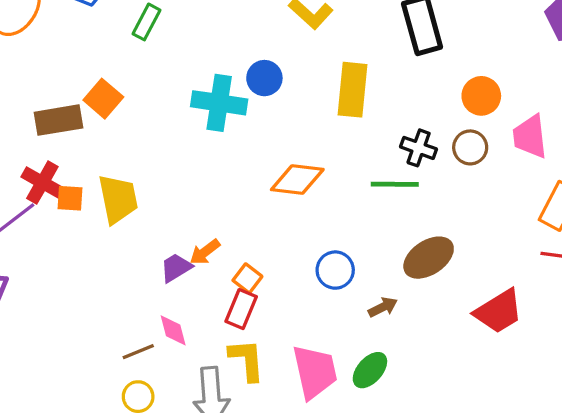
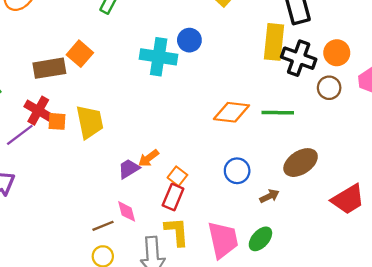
yellow rectangle: (352, 90) -> (274, 42), moved
black cross: (419, 148) -> (299, 58), moved, size x1.4
orange diamond: (297, 179) -> (231, 112), moved

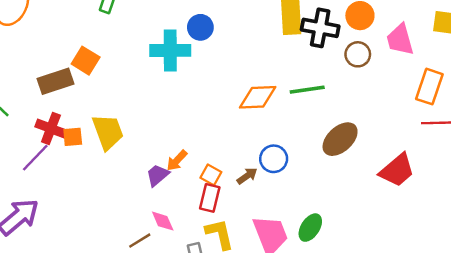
brown arrow: (269, 196) -> (247, 176), moved

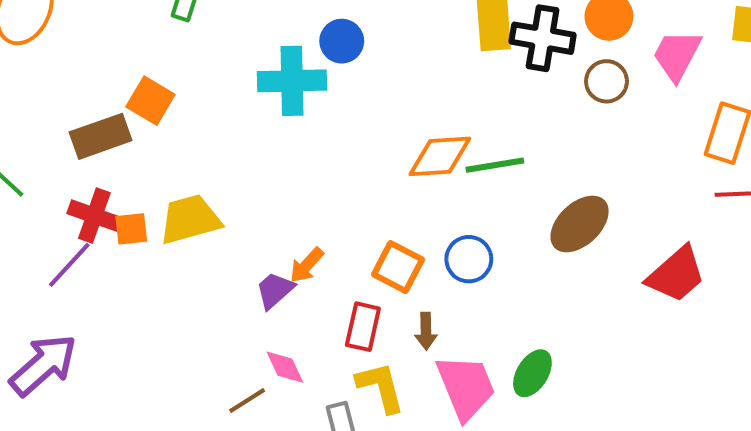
pink trapezoid: (400, 40) -> (677, 55), turned 44
green line: (307, 90) -> (495, 165), moved
yellow trapezoid: (108, 132) -> (190, 219), turned -84
orange square: (211, 175) -> (398, 267), moved, size x1.4
brown arrow: (247, 176) -> (426, 331), moved, turned 125

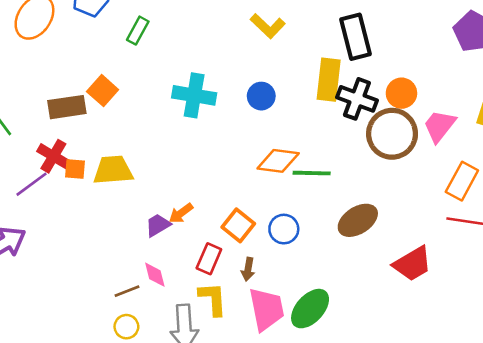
blue circle: (342, 41) -> (261, 96), moved
brown circle: (606, 81) -> (392, 134), size x1.8
green ellipse: (532, 373) -> (310, 309), size x1.4

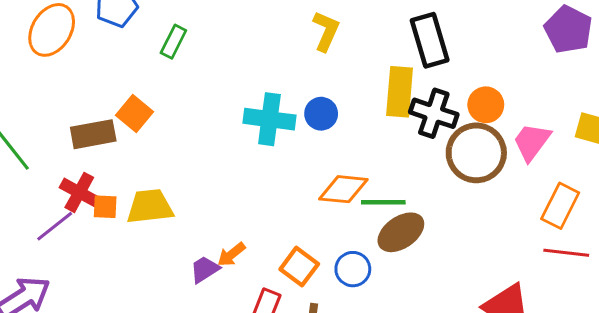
yellow L-shape: (268, 26) -> (326, 31), turned -108
cyan cross: (194, 95) -> (269, 119), moved
brown ellipse: (358, 220) -> (401, 232), moved

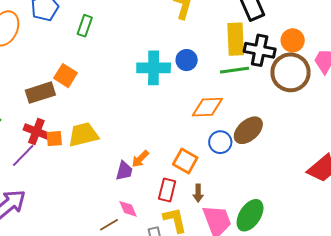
green line: (383, 202) -> (235, 70), moved
purple trapezoid: (205, 269) -> (124, 171), turned 145
blue circle: (353, 269) -> (220, 142), moved

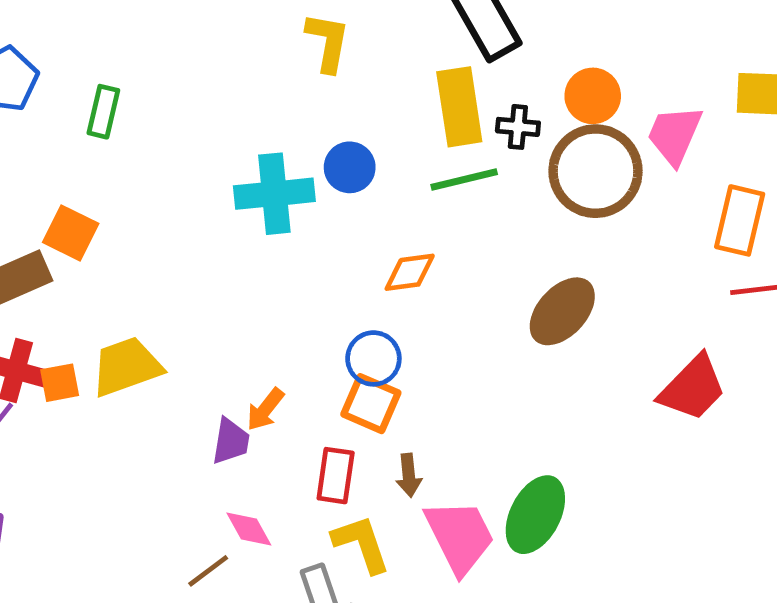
black cross: (260, 50) -> (518, 127), size x0.6
orange diamond: (207, 107) -> (410, 272), size x0.7
brown ellipse: (248, 130) -> (562, 311), moved
blue circle: (220, 142) -> (373, 358), moved

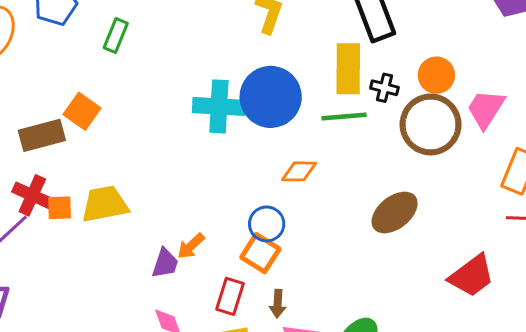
blue circle: (350, 167) -> (271, 97), size x1.8

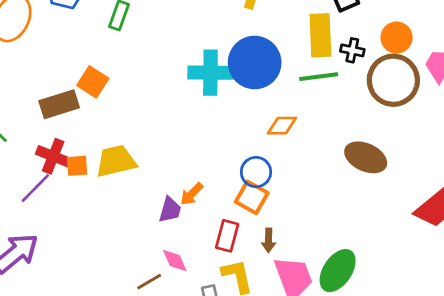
brown ellipse: (395, 212) -> (366, 157), turned 66

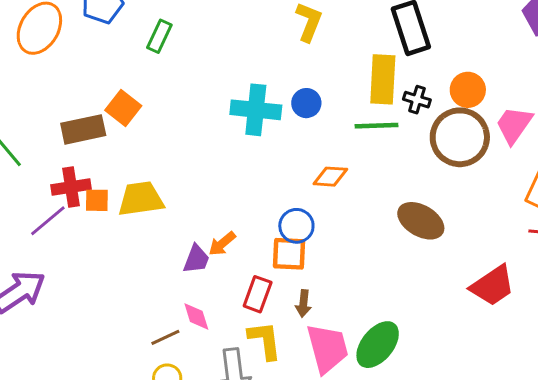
blue circle: (255, 63) -> (306, 103), size x0.5
red cross: (53, 156) -> (71, 187), turned -36
orange square: (252, 197) -> (289, 254), turned -32

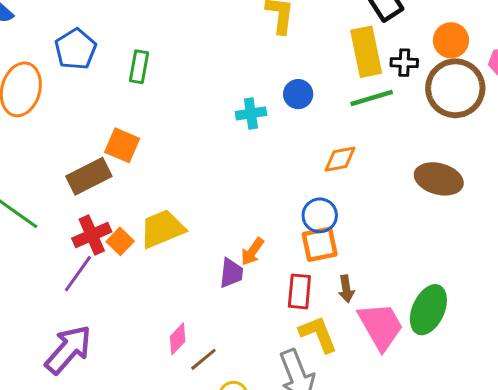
cyan cross: (256, 110) -> (251, 113), size x0.6
orange square: (97, 200) -> (120, 241), turned -32
pink diamond: (196, 316) -> (178, 339), moved, turned 76
brown line: (165, 337) -> (203, 359), moved

